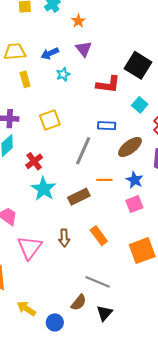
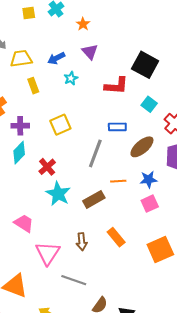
blue star: (135, 180) -> (149, 179), turned -30
gray line: (98, 282) -> (74, 280), moved

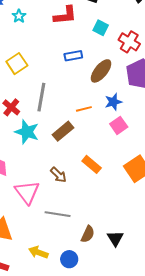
gray line: (95, 153) -> (41, 97), moved
brown arrow: (82, 242) -> (58, 175), turned -30

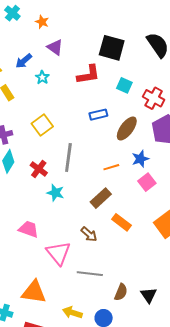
brown rectangle: (63, 131) -> (101, 198), moved
cyan star: (27, 132) -> (55, 193), size x0.7

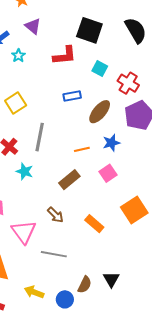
pink square: (147, 182) -> (108, 173), moved
orange rectangle: (122, 222) -> (94, 224), moved
brown semicircle: (121, 292) -> (85, 285), moved

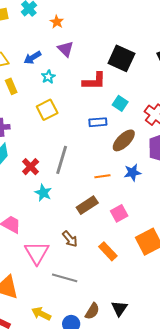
cyan square: (100, 69) -> (120, 103), moved
yellow square: (16, 103) -> (47, 110), moved
pink square: (108, 173) -> (119, 213), moved

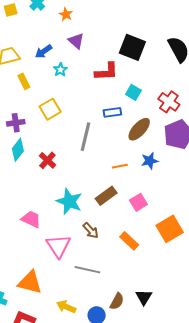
yellow square: (47, 110) -> (50, 109), moved
gray line: (62, 160) -> (85, 137), moved
cyan star: (43, 193) -> (69, 201), moved, size x1.5

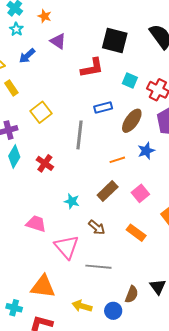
cyan star: (60, 70) -> (16, 29), moved
cyan square: (133, 92) -> (130, 80), moved
cyan star: (69, 201) -> (72, 201), size x0.6

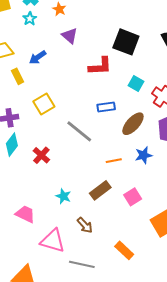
blue arrow: (27, 56) -> (38, 57), moved
gray line: (79, 135) -> (79, 131), turned -64
orange rectangle: (136, 233) -> (124, 250), moved
pink triangle: (67, 247) -> (53, 241), turned -40

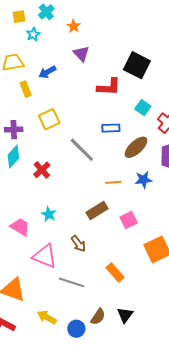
cyan star: (30, 19) -> (33, 34), moved
cyan star: (63, 196) -> (49, 214), moved

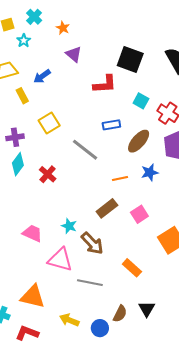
cyan star: (49, 214) -> (69, 226), moved
brown arrow: (78, 244) -> (92, 243), size x1.4

